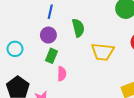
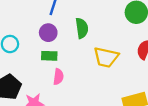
green rectangle: (52, 56) -> (49, 56), turned 64

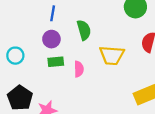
pink semicircle: (58, 77) -> (79, 69), moved

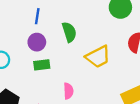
yellow trapezoid: (112, 55) -> (98, 57), turned -30
pink semicircle: (79, 69) -> (68, 91), moved

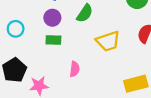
green semicircle: (69, 32) -> (85, 13), turned 42

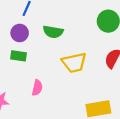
green semicircle: (85, 13) -> (53, 32), turned 60

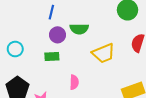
purple circle: (20, 33) -> (58, 35), moved

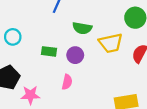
purple circle: (58, 35) -> (75, 55), moved
yellow trapezoid: (104, 53) -> (111, 43), moved

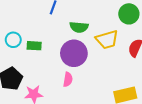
green rectangle: (49, 51) -> (34, 46), moved
purple circle: (75, 55) -> (74, 53), size x1.6

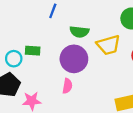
cyan circle: (13, 40) -> (14, 59), moved

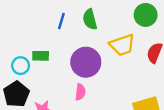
blue line: (53, 11) -> (61, 21), moved
green semicircle: (79, 32) -> (90, 19), moved, turned 72

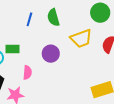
purple circle: (86, 62) -> (51, 54), size x0.7
pink semicircle: (80, 92) -> (27, 72), moved

